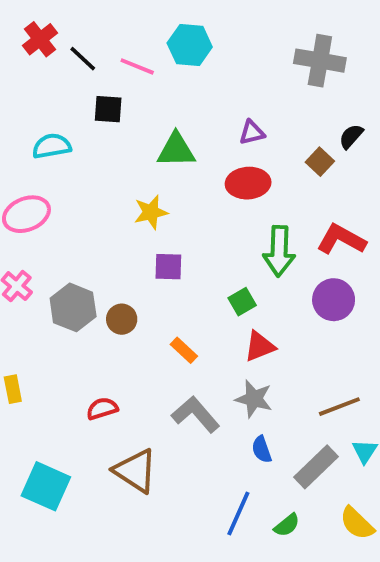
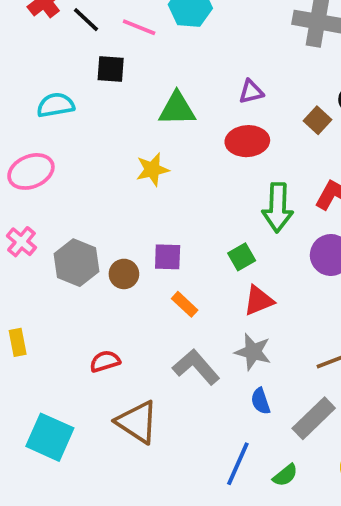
purple square: (168, 267) -> (168, 257), moved

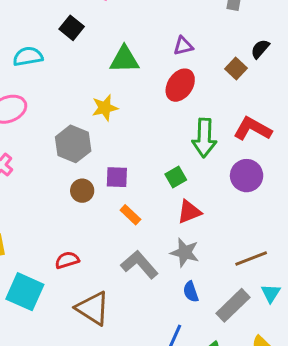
black square: (111, 69) -> (72, 28), turned 35
red ellipse: (247, 141) -> (180, 85), turned -52
gray hexagon: (76, 263) -> (73, 144), moved
cyan square: (50, 437) -> (25, 292), moved

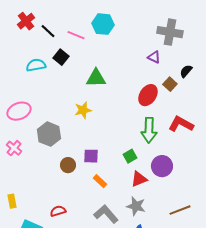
purple triangle: (183, 46) -> (154, 57), moved, turned 40
cyan semicircle: (28, 56) -> (36, 65), moved
red ellipse: (180, 85) -> (148, 95), moved
gray hexagon: (73, 144) -> (49, 134), moved
purple circle: (247, 176) -> (162, 166), moved

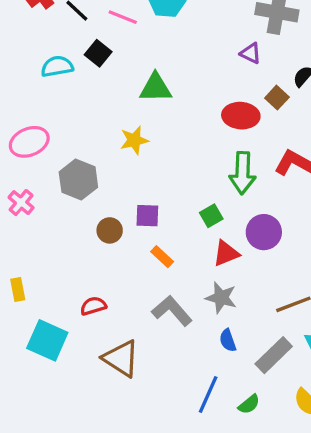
red ellipse: (148, 95) -> (241, 116), turned 60

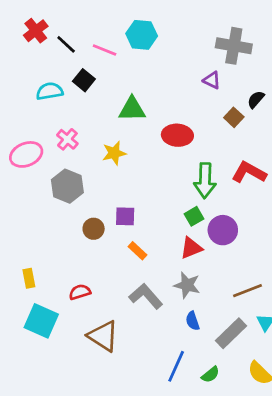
red ellipse: (241, 116) -> (177, 135), moved
pink cross: (21, 203) -> (67, 139), moved
green square: (211, 216) -> (194, 216), moved
yellow rectangle: (18, 289) -> (29, 278), moved

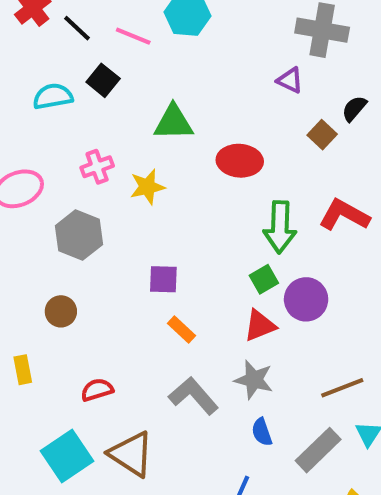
pink cross: (67, 139) -> (97, 167), moved, turned 30
brown circle: (94, 229) -> (61, 311), moved
cyan square: (41, 321) -> (67, 456), moved, turned 32

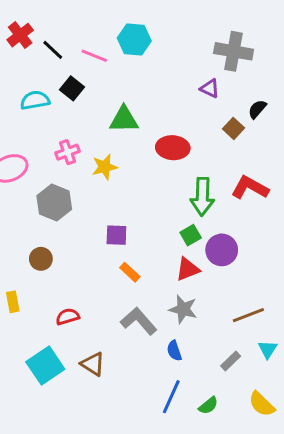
blue semicircle: (262, 432) -> (174, 351), moved
gray rectangle: (318, 450) -> (231, 361), size x0.6
brown triangle: (131, 454) -> (93, 364), size x0.7

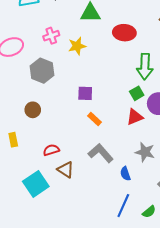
gray star: (183, 309) -> (145, 152), moved
brown triangle: (93, 364) -> (66, 170), moved

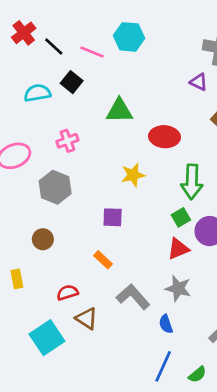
yellow star: (77, 46) -> (133, 175), moved
orange rectangle: (94, 119) -> (103, 260), moved
gray star: (145, 152) -> (178, 288), moved

